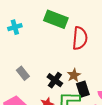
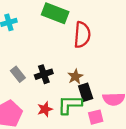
black cross: (55, 80) -> (44, 74), moved, turned 35

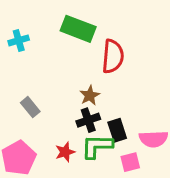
black cross: (44, 74) -> (88, 120), moved
brown star: (75, 76) -> (90, 95), moved

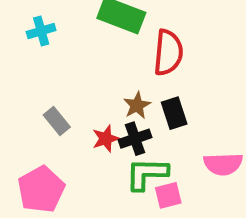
black rectangle: (117, 130) -> (174, 113), moved
red star: (65, 152) -> (106, 139), moved
pink square: (130, 162) -> (168, 195), moved

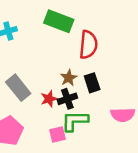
gray rectangle: (57, 121) -> (18, 88), size x1.5
pink square: (168, 195) -> (58, 134), moved

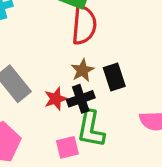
red semicircle: (88, 45) -> (84, 25), moved
green L-shape: (75, 121) -> (91, 129), turned -80

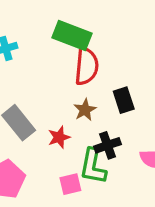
black rectangle: (114, 77) -> (124, 100), moved
black cross: (81, 99) -> (108, 145), moved

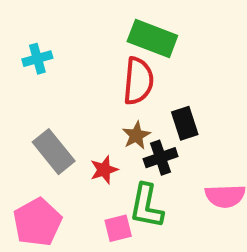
green rectangle: (72, 36) -> (152, 38), moved
black cross: (108, 145) -> (161, 158), moved

